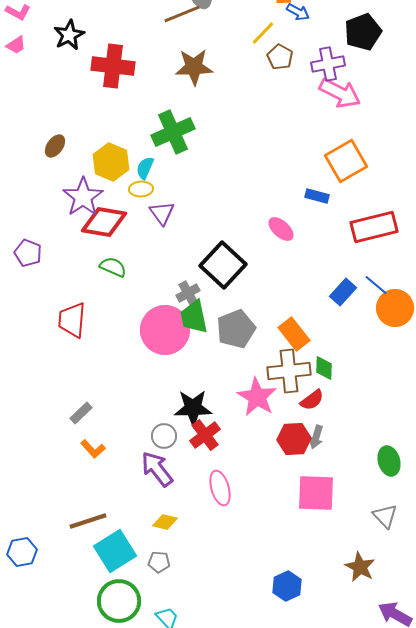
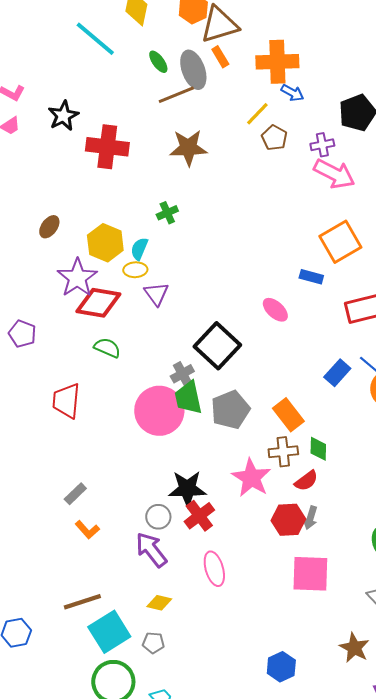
purple cross: (328, 64) -> (322, 145), size x0.7
green cross: (173, 132) -> (167, 213), size x0.5
brown cross: (289, 371) -> (283, 452), size x0.7

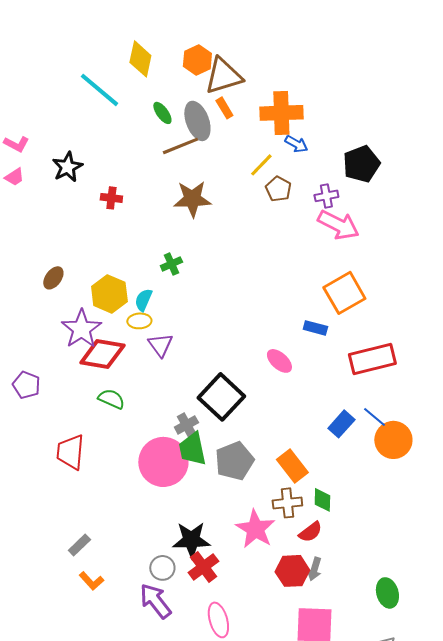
red cross: (107, 147) -> (111, 198), size x0.5

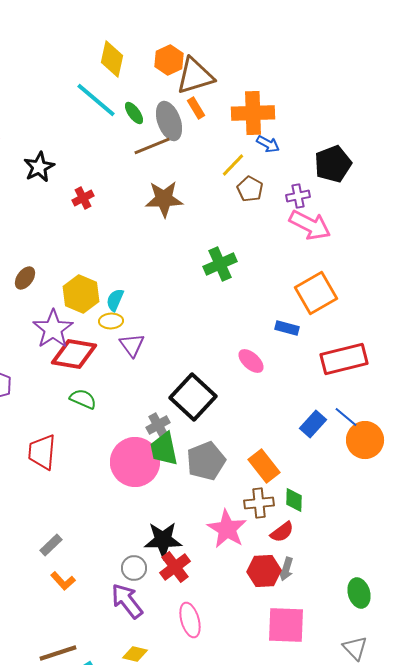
cyan line: (99, 90) -> (96, 100), moved
red cross: (111, 198) -> (83, 198), turned -35
green cross: (171, 264) -> (220, 264), moved, size x1.5

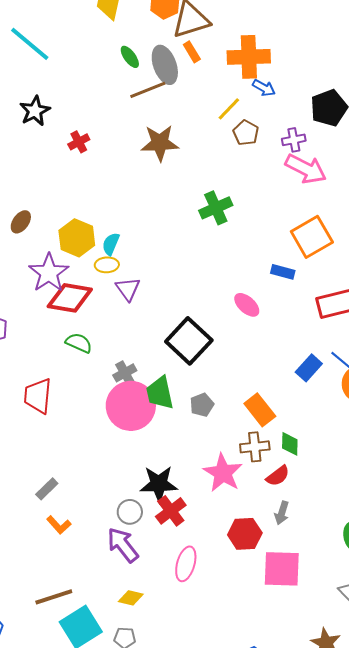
cyan line: (96, 100) -> (30, 44), moved
gray cross: (158, 425) -> (125, 373), moved
gray pentagon: (206, 461) -> (202, 405), size x0.6
red hexagon: (264, 571) -> (245, 534), moved
pink ellipse: (190, 620) -> (186, 564), turned 32

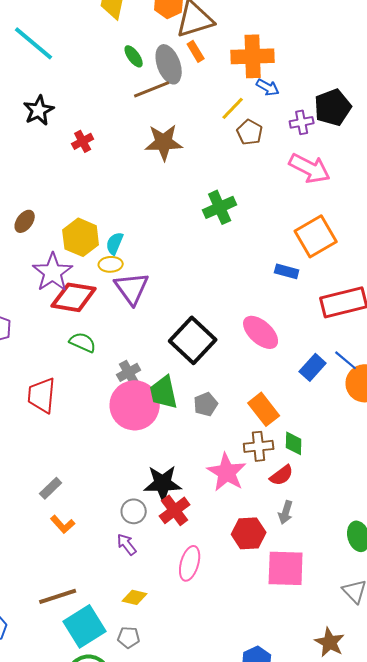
purple cross: (294, 140) -> (302, 122), moved
purple triangle: (128, 289) -> (132, 288), size x1.4
pink ellipse: (247, 305) -> (261, 332), moved, size x1.4
purple arrow: (123, 545) -> (127, 544), size x0.6

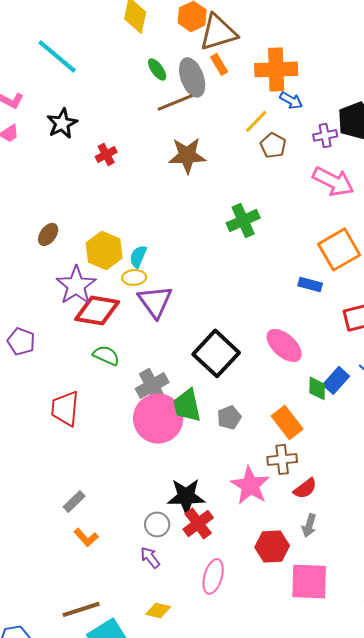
gray cross: (129, 372) -> (152, 385), size x1.4
green diamond: (294, 443) -> (317, 388), moved

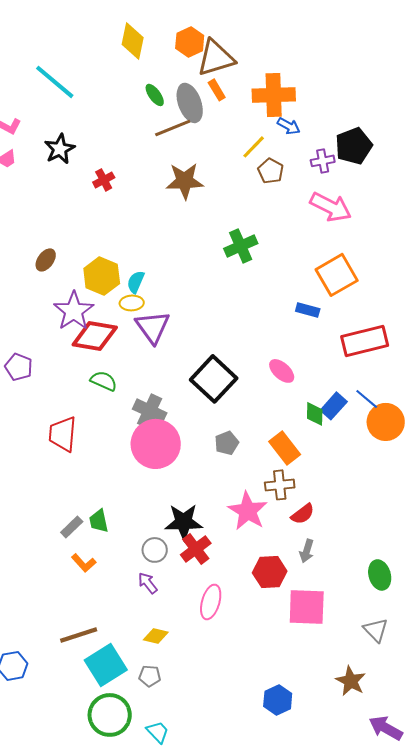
pink ellipse: (284, 345) -> (282, 371), size x0.7
gray cross: (152, 385) -> (150, 411), turned -36
green trapezoid: (187, 405) -> (99, 521), moved, size x0.7

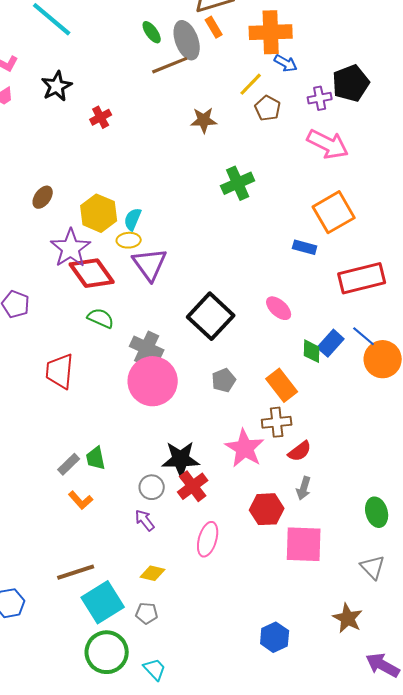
brown star: (185, 181) -> (204, 120), moved, size x0.7
red diamond: (95, 336) -> (92, 273), turned 45

